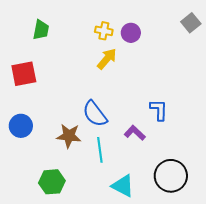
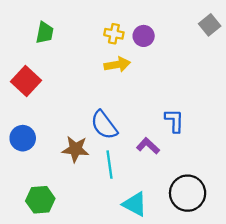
yellow arrow: (107, 59) -> (117, 65), turned 40
red square: (24, 74) -> (26, 81), turned -36
green hexagon: (52, 182) -> (40, 200), moved

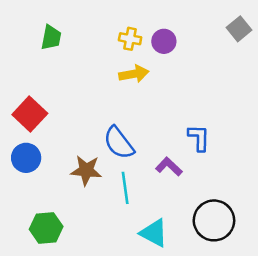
red square: (26, 81) -> (30, 114), moved

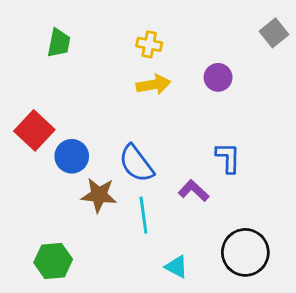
purple circle: (164, 41) -> (218, 77), moved
blue circle: (26, 158) -> (72, 156), moved
cyan triangle: (154, 233) -> (176, 267), size x0.7

